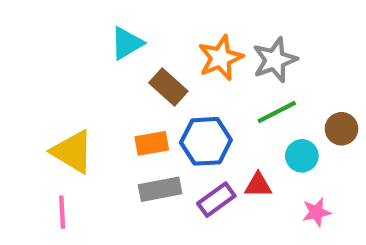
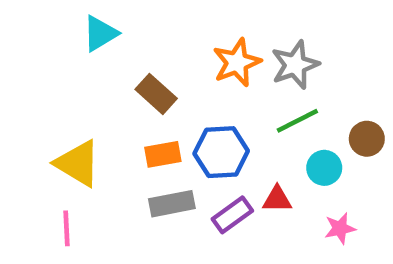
cyan triangle: (127, 43) -> (100, 33), moved
brown rectangle: (168, 87) -> (156, 94), moved

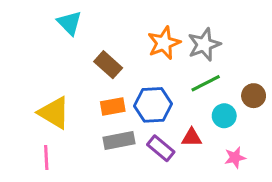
cyan triangle: (100, 33) -> (69, 23), turned -44
purple rectangle: (232, 215) -> (161, 148), turned 76

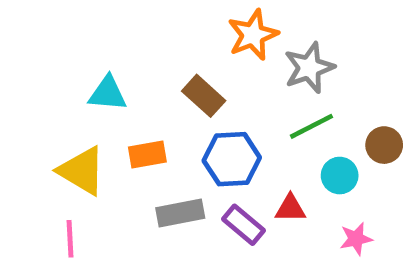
cyan triangle: (69, 23) -> (108, 93), moved, turned -40
orange star: (164, 43) -> (253, 35), moved
brown rectangle: (108, 65) -> (204, 96), moved
orange rectangle: (113, 106) -> (147, 154), moved

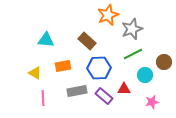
yellow triangle: (82, 171) -> (35, 73), size x0.6
pink line: (70, 239) -> (43, 98), moved

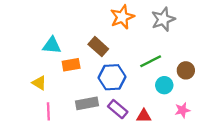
gray star: (132, 29) -> (163, 19), moved
orange rectangle: (63, 66) -> (71, 65), moved
red triangle: (124, 89) -> (144, 116), moved
pink star: (152, 102) -> (182, 110), moved

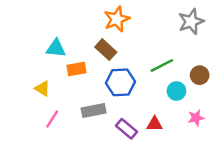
orange star: (122, 17) -> (117, 19), moved
gray star: (163, 19) -> (191, 22), moved
purple rectangle: (118, 109) -> (126, 129), moved
pink line: (48, 111) -> (52, 119), turned 36

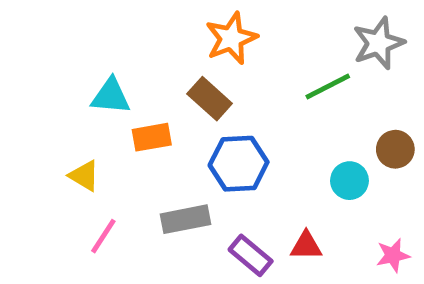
green line: (162, 65) -> (328, 87), moved
pink star: (196, 118) -> (393, 255), moved

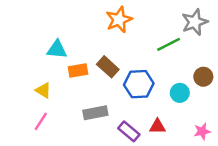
brown rectangle: (210, 99) -> (108, 67), moved
blue hexagon: (239, 164) -> (139, 84), moved
pink line: (103, 236) -> (41, 121), moved

